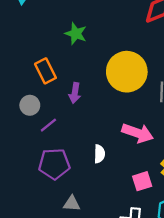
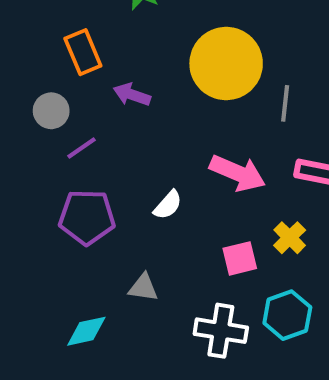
purple arrow: (75, 93) -> (132, 95), turned 96
white semicircle: (99, 154) -> (168, 205), turned 36
gray triangle: (72, 204) -> (143, 288), moved

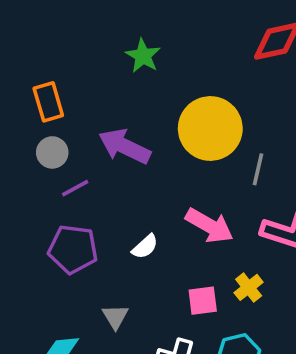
orange rectangle: (83, 52) -> (48, 102), moved
purple arrow: (132, 95) -> (125, 146), size x1.6
gray triangle: (143, 288) -> (115, 317), turned 44

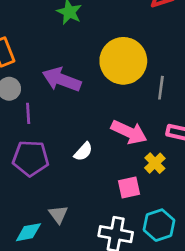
purple line: (75, 188) -> (28, 113), turned -60
yellow cross: (249, 287) -> (155, 163), moved
gray triangle: (115, 317) -> (58, 214), moved

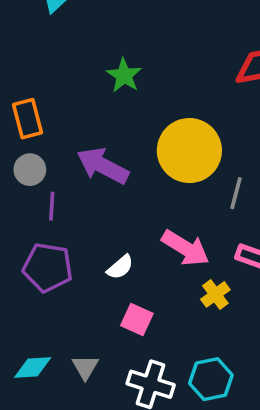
pink square: (129, 188) -> (137, 319), moved, turned 30
gray triangle: (58, 214) -> (85, 367), moved

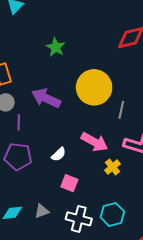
gray triangle: (85, 367) -> (42, 211), turned 42

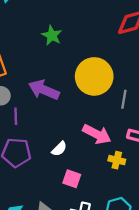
yellow cross: (113, 167) -> (117, 160), turned -35

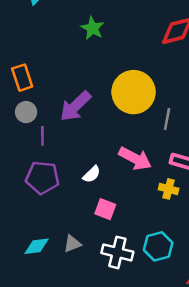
green star: (52, 35) -> (93, 28), moved
purple arrow: (44, 90) -> (75, 106), turned -68
yellow cross: (117, 160) -> (169, 189), moved

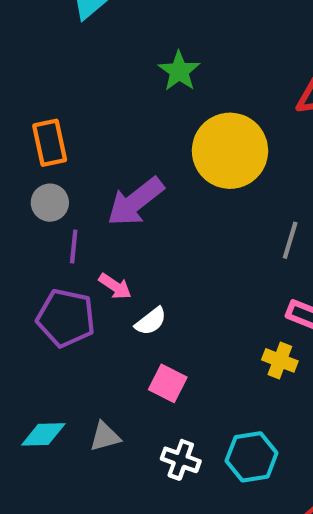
yellow circle: (134, 92) -> (230, 151), moved
pink arrow: (135, 158) -> (115, 286), moved, size x0.6
white cross: (117, 252) -> (181, 460), size x0.7

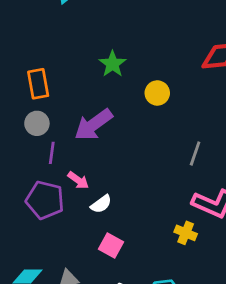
green star: (179, 71) -> (113, 64), moved
yellow circle: (230, 151) -> (157, 93), size x0.5

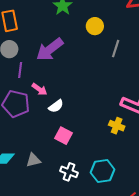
gray line: (195, 154) -> (116, 49), moved

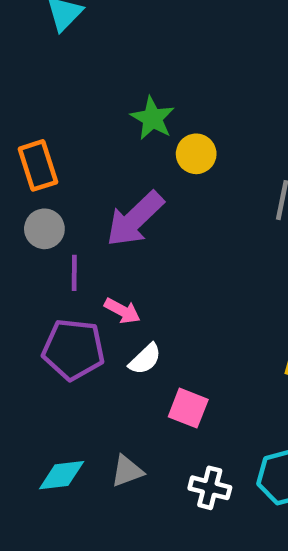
yellow circle: (95, 26) -> (196, 154), moved
white semicircle: (56, 106) -> (145, 359), moved

